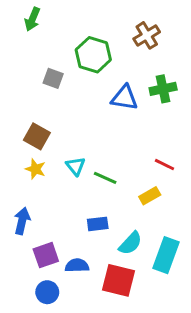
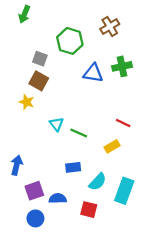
brown square: (37, 136) -> (39, 81), moved
yellow star: (35, 169) -> (27, 102), moved
red square: (119, 280) -> (89, 210), size x0.7

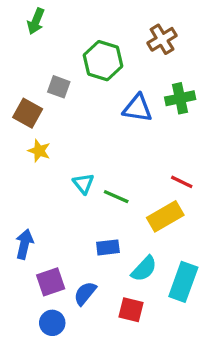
brown square: (39, 81) -> (28, 113), moved
yellow rectangle: (112, 146) -> (165, 216), size x1.5
blue semicircle: (58, 198) -> (85, 293), turned -49

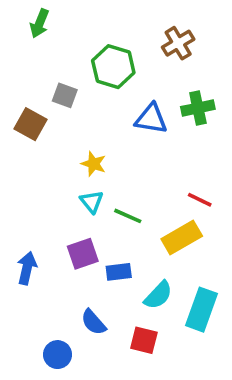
yellow star: (39, 151) -> (94, 164), moved
purple square: (51, 282) -> (83, 254), moved
blue semicircle: (85, 293) -> (94, 322), turned -80

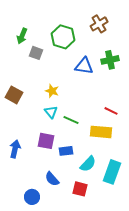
green arrow: (40, 23) -> (22, 36), moved
brown square: (31, 124) -> (14, 95), moved
yellow rectangle: (182, 238) -> (101, 132), turned 35
purple square: (83, 254) -> (46, 141), turned 30

